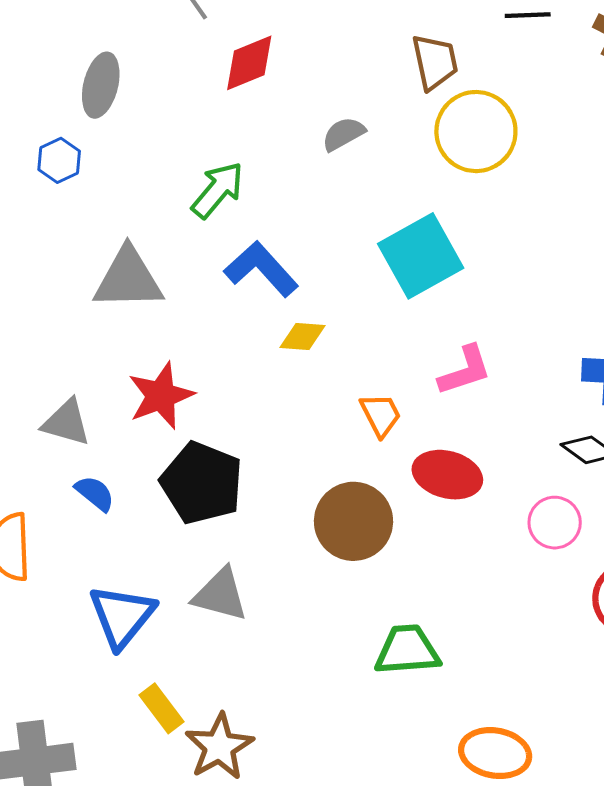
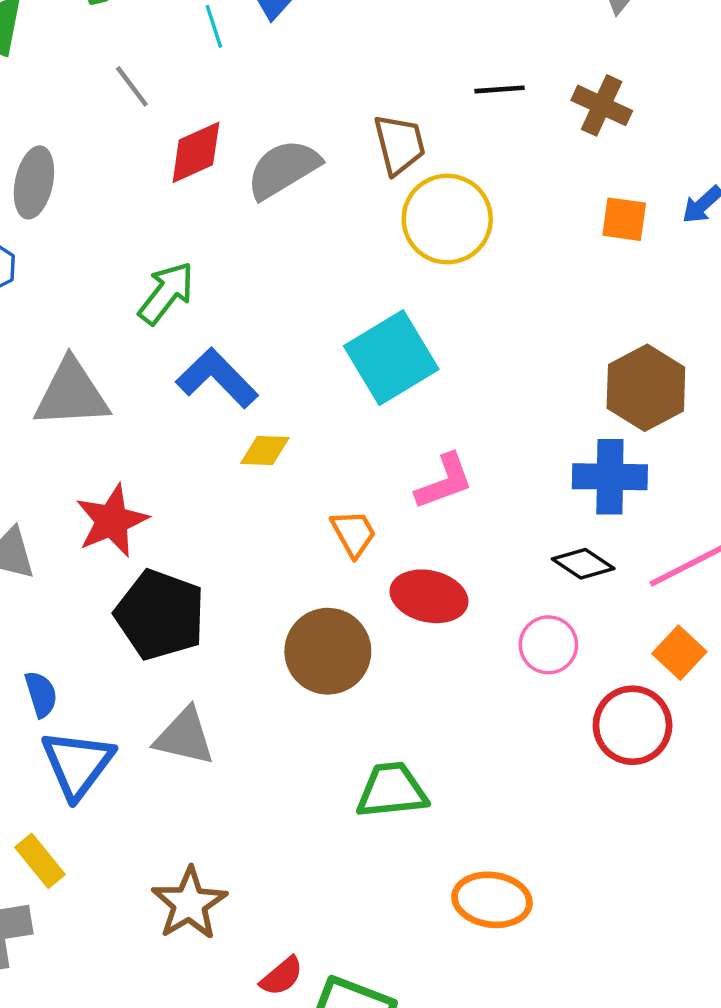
gray semicircle: (343, 134) -> (283, 169), moved, size x1.6
blue semicircle: (95, 493) -> (41, 694), moved, turned 36
yellow rectangle: (161, 708) -> (40, 861), moved

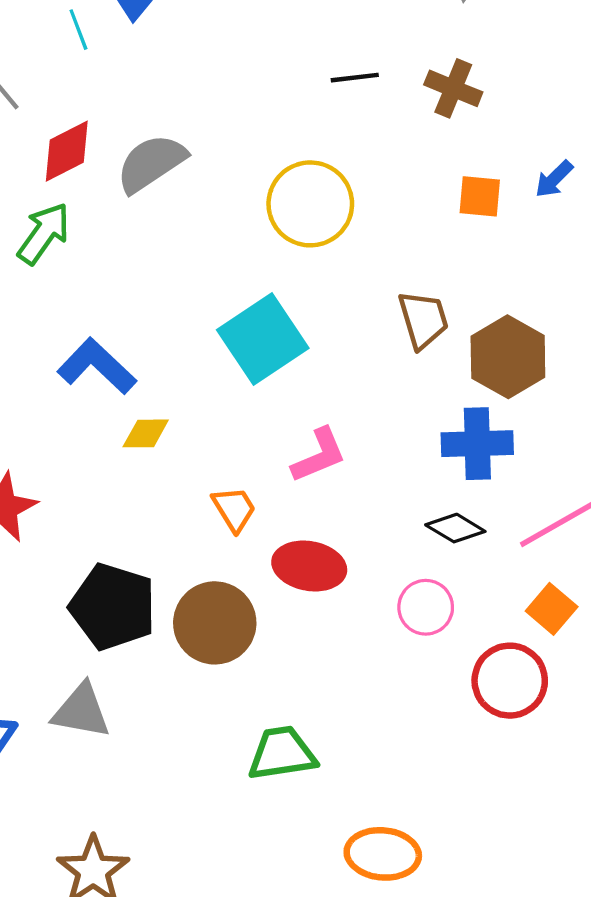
brown trapezoid: (399, 144) -> (423, 320), moved
green arrow: (166, 293) -> (44, 233), moved
black pentagon: (160, 615) -> (113, 607), moved

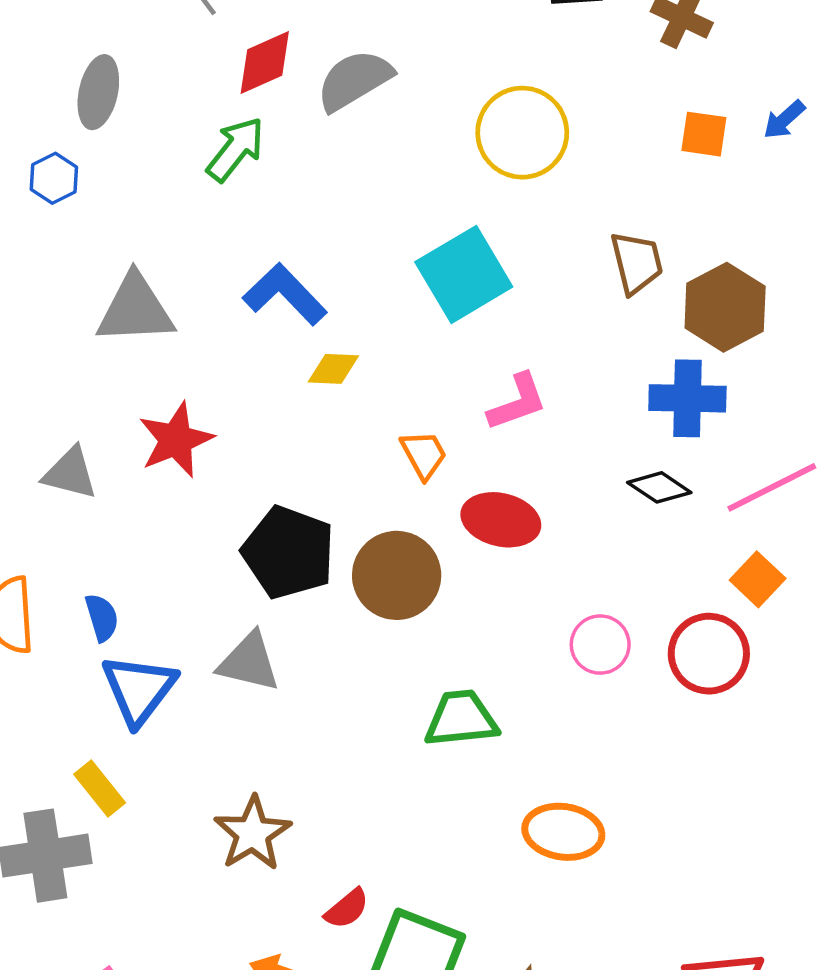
pink circle: (426, 607) -> (600, 645), moved

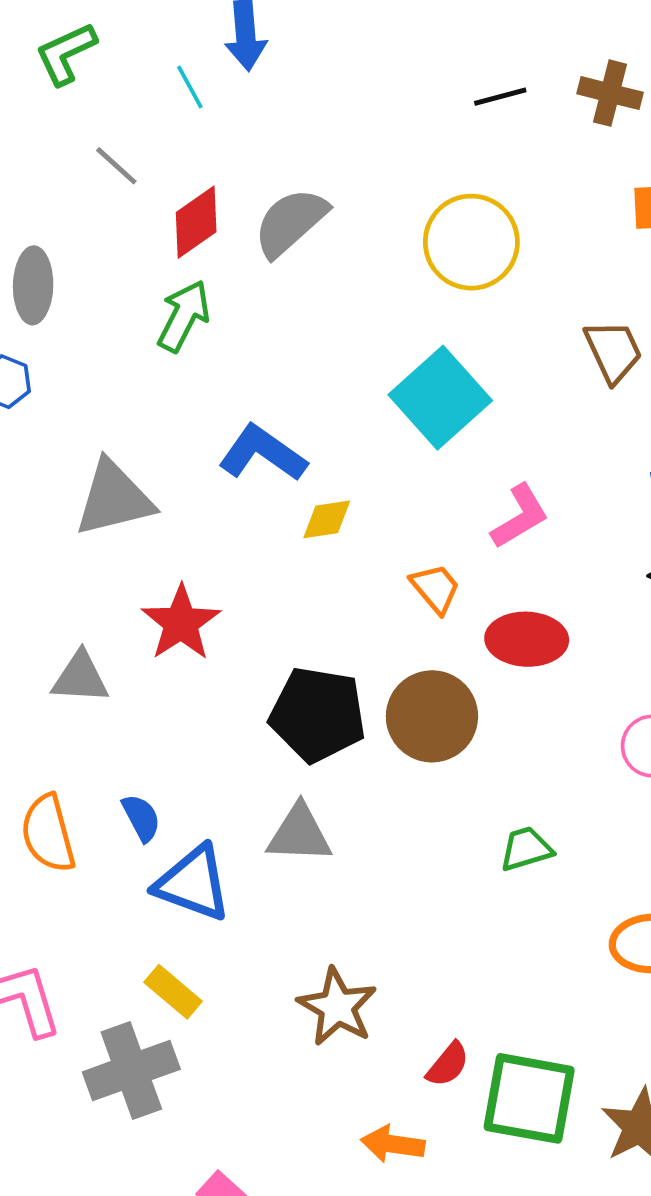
blue triangle: (139, 689) -> (193, 883), turned -36
green trapezoid: (461, 719) -> (526, 849), size x0.7

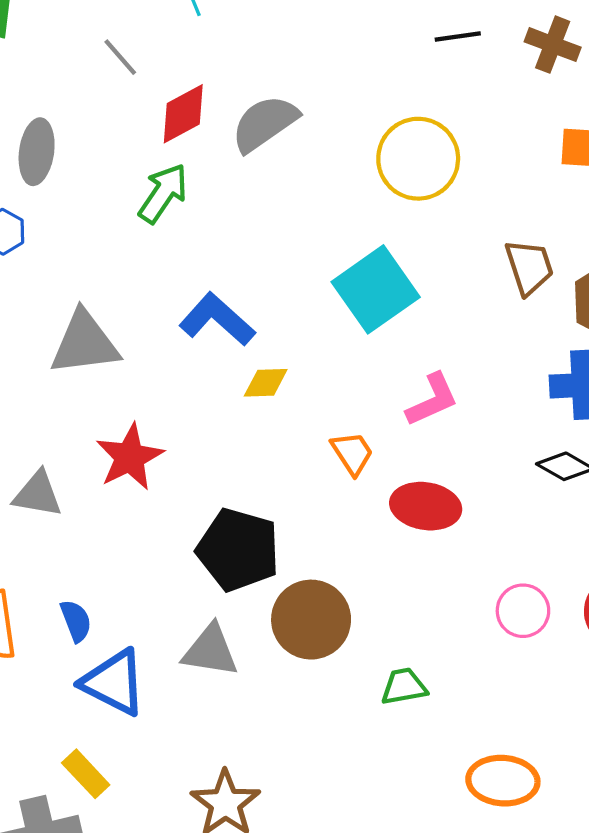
brown circle: (432, 716) -> (311, 620), moved

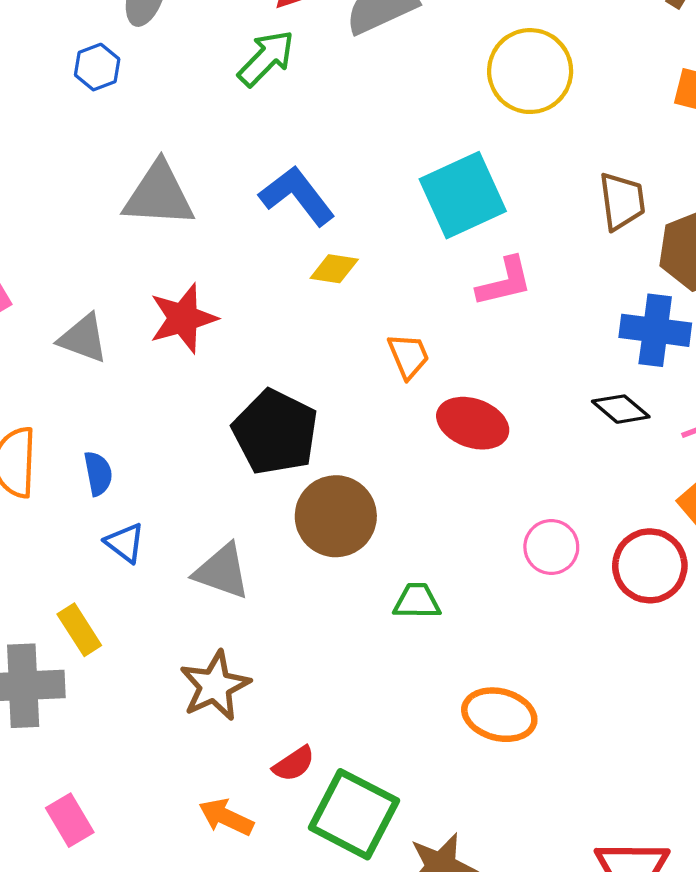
pink L-shape: (432, 400) -> (504, 282), moved
gray triangle: (210, 651) -> (222, 571), moved
blue triangle: (114, 682) -> (125, 543), size x0.6

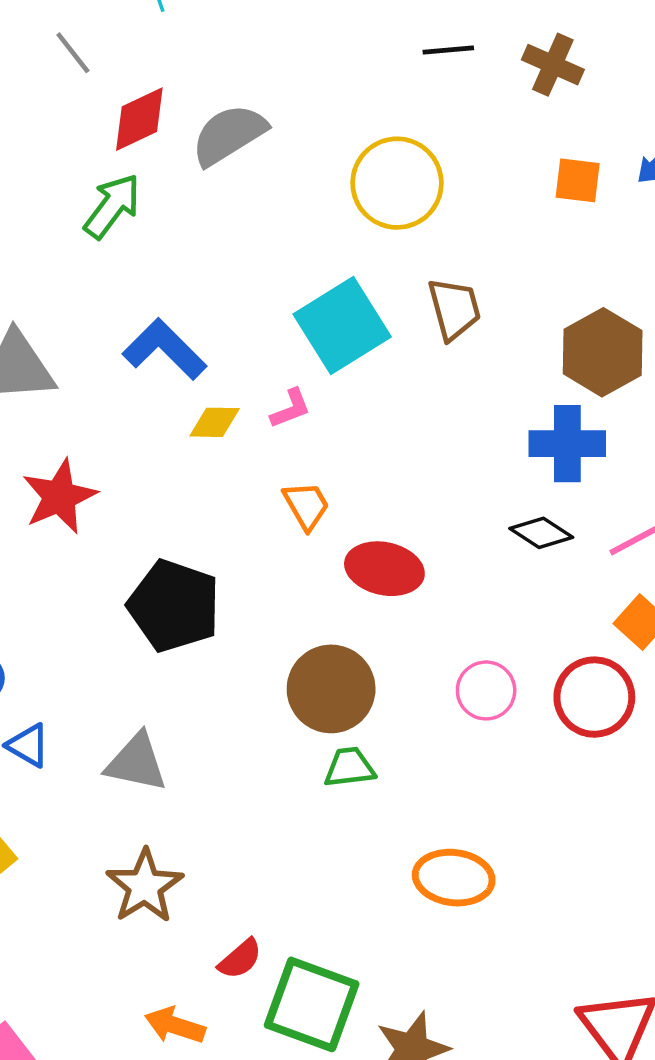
brown trapezoid: (622, 201) -> (454, 309), moved
pink L-shape: (504, 282) -> (291, 409), moved, size x0.7
brown circle: (336, 516) -> (331, 689), moved

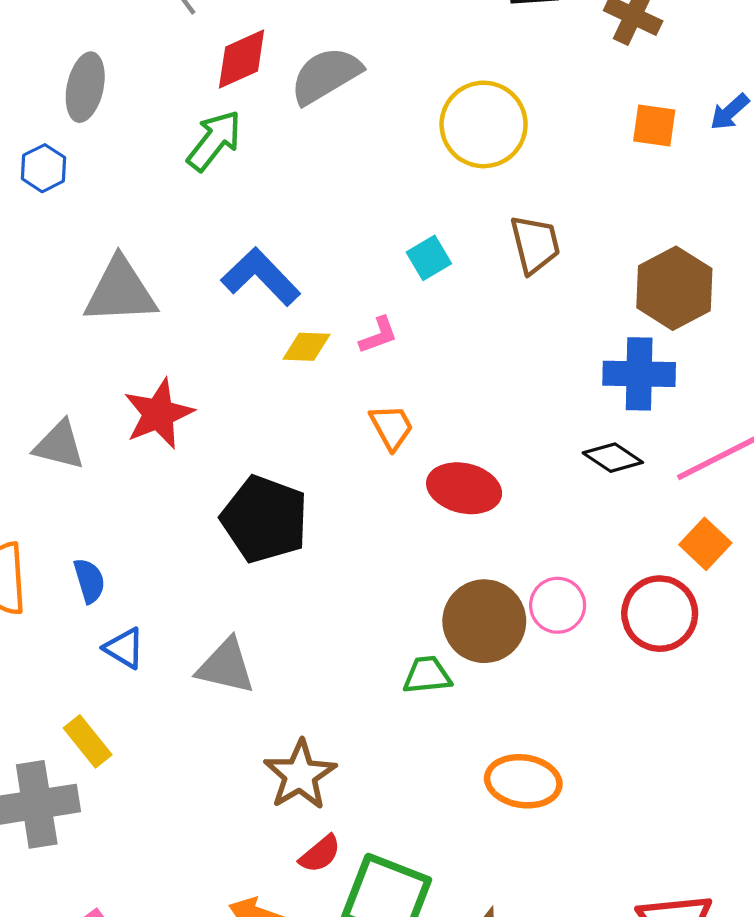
cyan square: (342, 326) -> (429, 258), size x0.5
brown circle: (331, 689) -> (484, 621), moved
brown star: (145, 886) -> (300, 775), moved

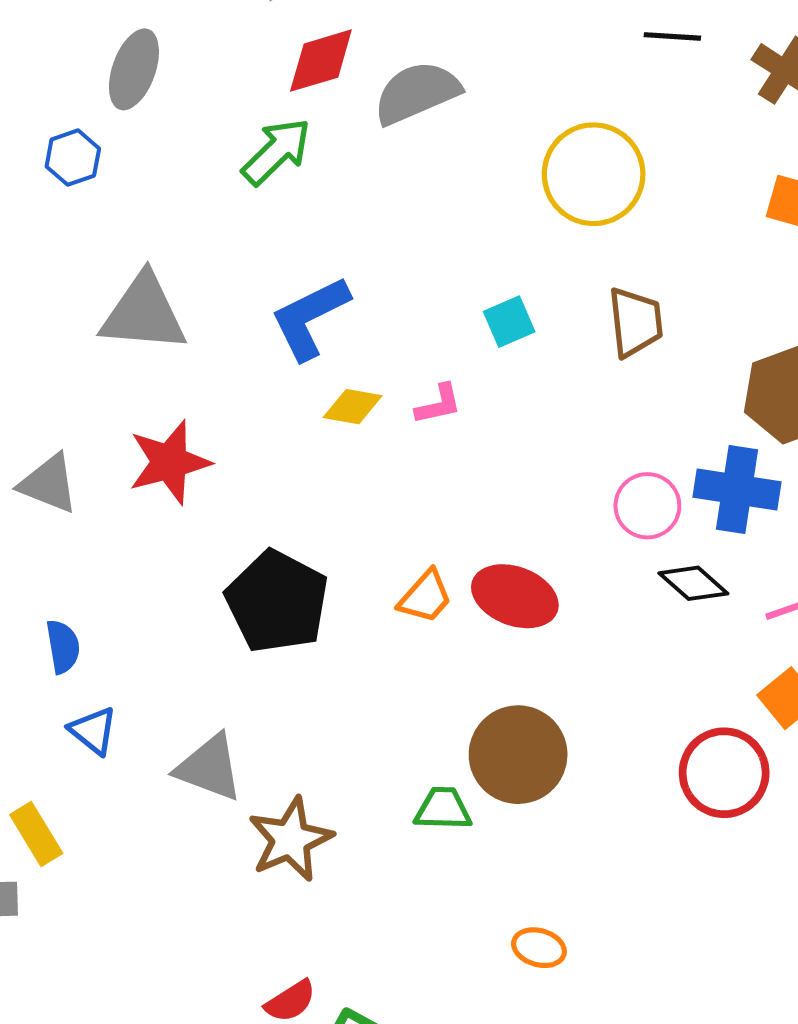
blue L-shape: (261, 277) -> (310, 318), turned -80
orange trapezoid: (392, 427) -> (425, 597), moved, turned 63
pink circle: (558, 605) -> (647, 506), moved
brown star: (300, 775) -> (290, 839), moved
orange ellipse: (523, 781) -> (539, 948), size x0.6

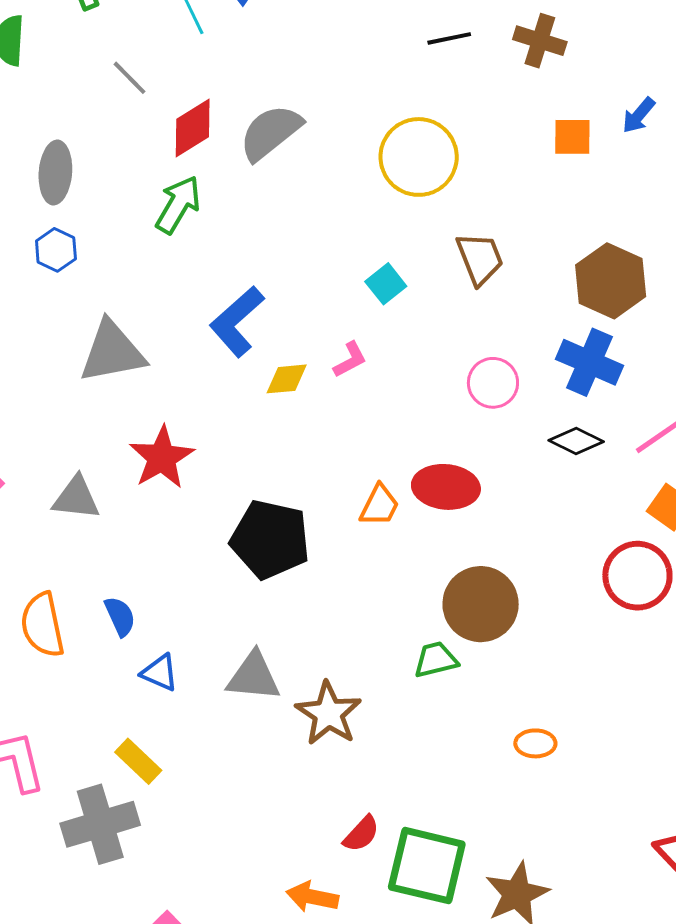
blue hexagon: (73, 158) -> (56, 250), moved
blue cross: (737, 489) -> (589, 362), turned 30
pink circle: (647, 506) -> (493, 383), moved

